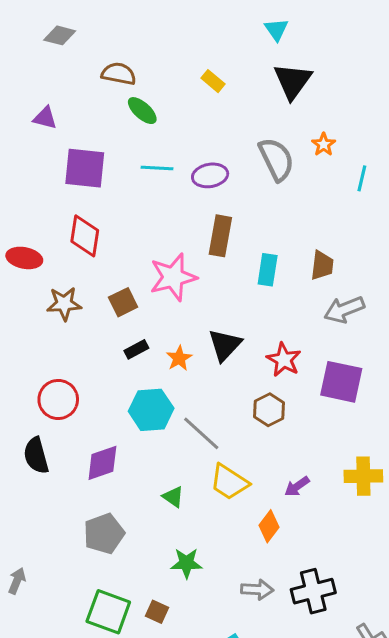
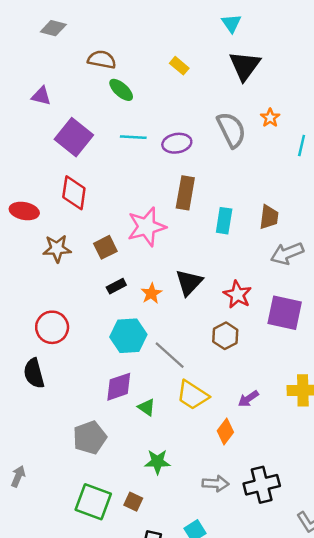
purple square: (85, 168) -> (74, 137), turned 33
purple diamond: (102, 463) -> (119, 387), moved

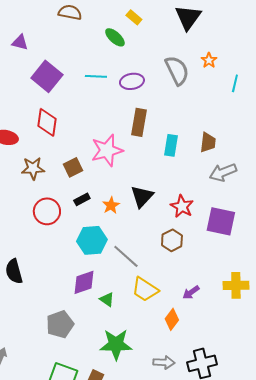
green ellipse: (121, 90) -> (115, 37), moved
red circle: (52, 327) -> (47, 211), moved
green star: (157, 462) -> (116, 344), size x1.5

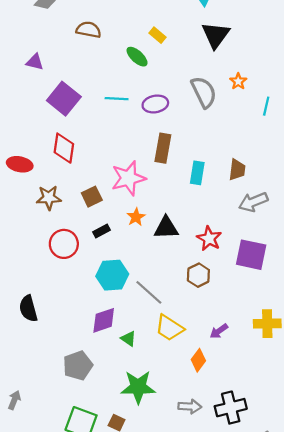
black triangle: (142, 196) -> (166, 228), turned 45
orange star: (111, 205) -> (136, 217), moved

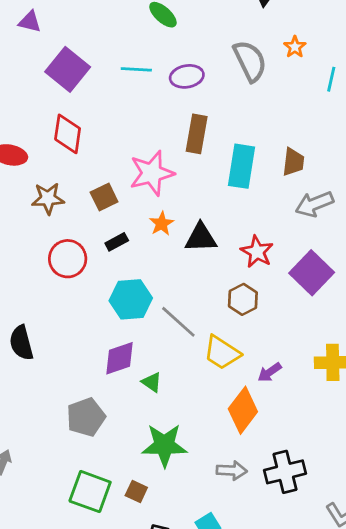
cyan rectangle: (197, 173) -> (242, 166), size x1.4
purple square: (251, 255) -> (312, 273), turned 32
yellow trapezoid: (169, 328) -> (222, 353), moved
orange diamond: (198, 360) -> (243, 410), size x1.5

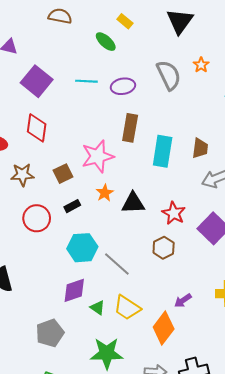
yellow trapezoid: (222, 353) -> (127, 308), moved

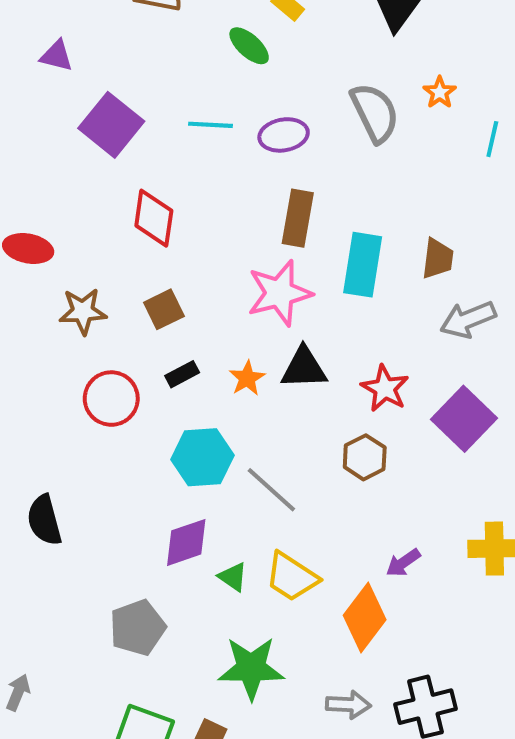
red diamond: (37, 128) -> (154, 218), moved
pink star: (98, 156) -> (279, 293), moved
orange star: (105, 193) -> (247, 378), moved

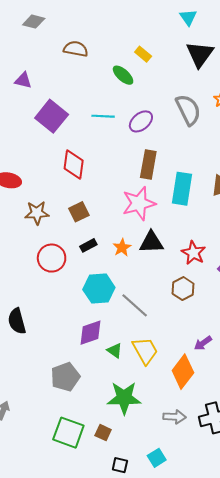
purple ellipse: (284, 135) -> (141, 121), turned -30
yellow trapezoid: (292, 577) -> (145, 351), turned -152

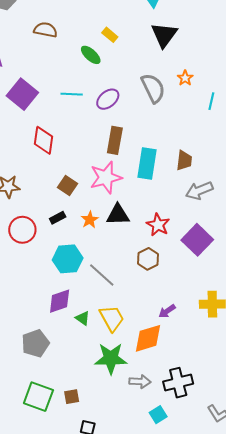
brown square: (79, 212) -> (68, 186), moved, turned -30
orange diamond: (183, 372) -> (148, 338), turned 36
green star: (124, 398) -> (111, 358), moved
brown square: (103, 433) -> (72, 397), turned -35
cyan square: (157, 458) -> (158, 415), moved

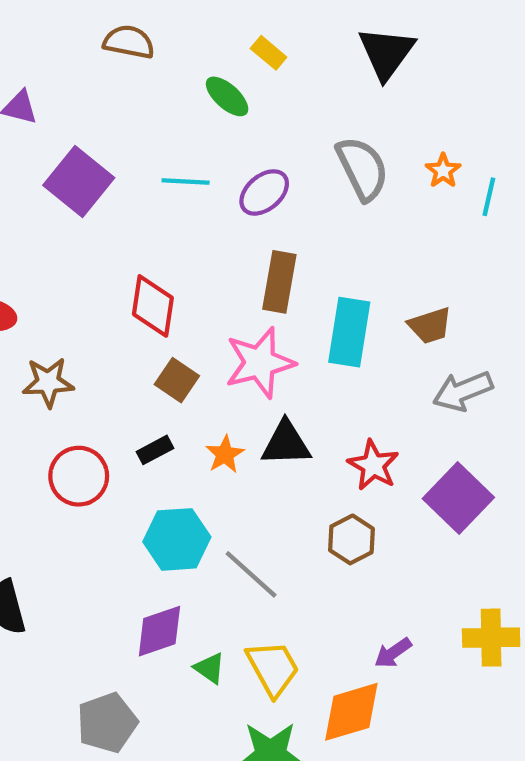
orange star: (185, 78) -> (443, 171), moved
red diamond: (43, 140) -> (153, 306), moved
brown trapezoid: (184, 160) -> (430, 326), turned 65

